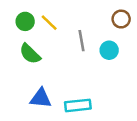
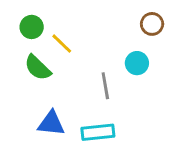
yellow line: (49, 23) -> (62, 44), moved
gray line: (82, 41) -> (105, 86), moved

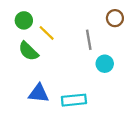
cyan circle: (137, 63) -> (105, 64), moved
gray line: (105, 86) -> (89, 40), moved

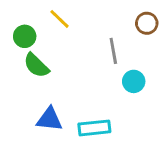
green circle: (24, 20) -> (25, 36), moved
yellow line: (47, 33) -> (60, 19), moved

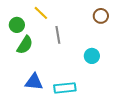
gray line: (113, 51) -> (58, 35), moved
green semicircle: (36, 65) -> (25, 45), turned -102

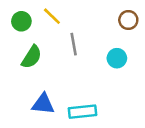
green circle: (17, 25) -> (21, 21), moved
cyan circle: (92, 56) -> (117, 58), moved

